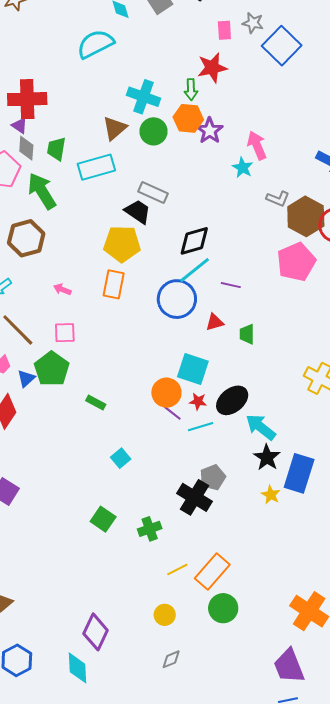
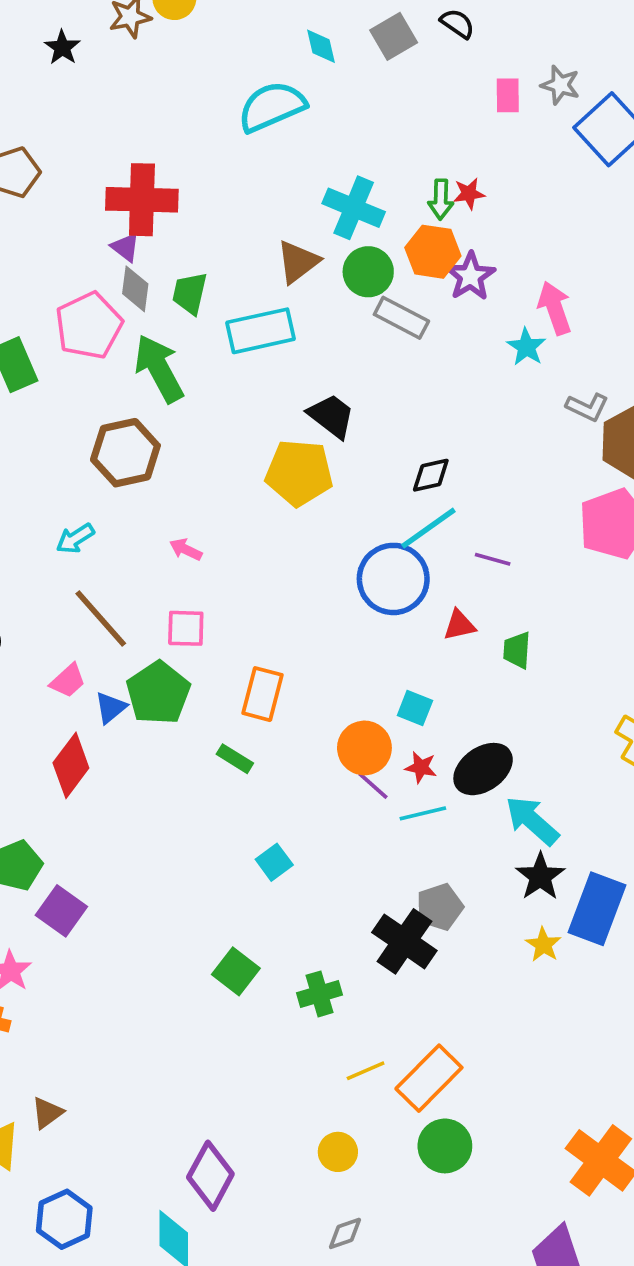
red star: (212, 68) -> (469, 194), moved, size x0.6
gray rectangle: (153, 192) -> (401, 318), moved
black diamond: (194, 241) -> (431, 475), size x0.7
orange rectangle: (114, 284) -> (263, 694), moved
cyan square: (193, 369) -> (415, 708), size x0.6

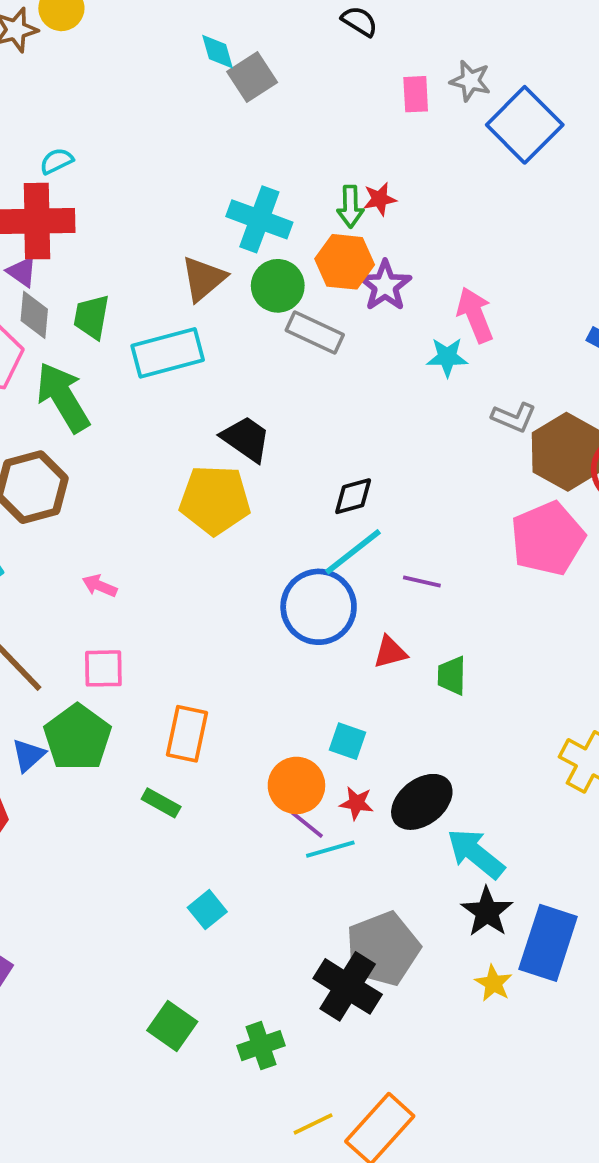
gray square: (394, 36) -> (252, 77), moved
cyan semicircle: (272, 107) -> (56, 161), moved, size x0.5
cyan star: (526, 347) -> (447, 357), turned -30
cyan line: (423, 813) -> (330, 849), moved
gray pentagon: (440, 907) -> (383, 949), size x1.5

